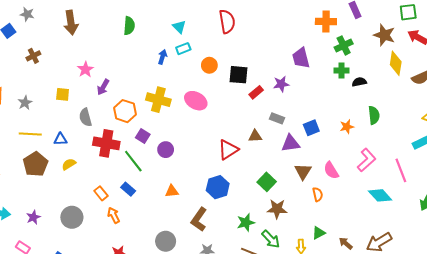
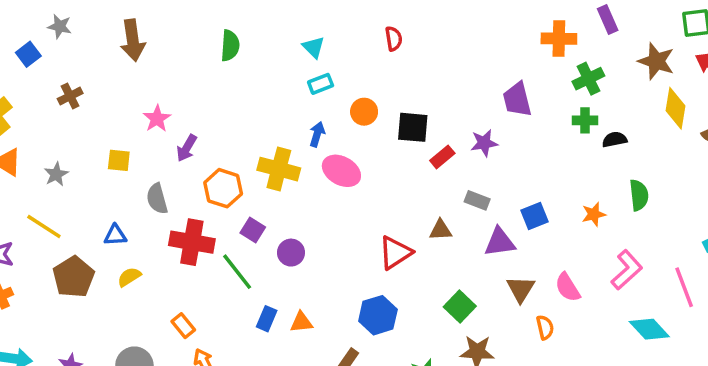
red semicircle: (227, 22) -> (394, 39), size x0.6
blue arrow: (162, 57) -> (317, 134), moved
yellow line: (30, 134) -> (44, 226), moved, turned 30
blue rectangle: (128, 189) -> (267, 319), moved, turned 72

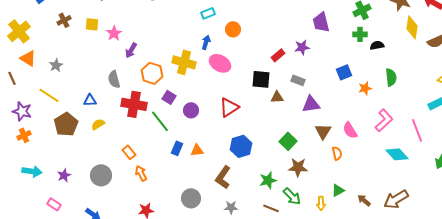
black square: (413, 127) -> (261, 79), moved
yellow square: (119, 160) -> (92, 24), moved
blue square: (535, 216) -> (344, 72), moved
red triangle: (395, 253) -> (229, 107), moved

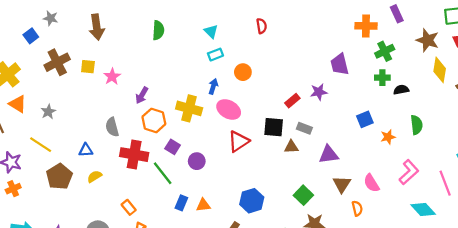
brown cross: (64, 20) -> (57, 62), size x1.6
purple arrow: (131, 50) -> (142, 95), moved
gray rectangle: (298, 80) -> (304, 128), moved
red triangle: (229, 107) -> (238, 141), moved

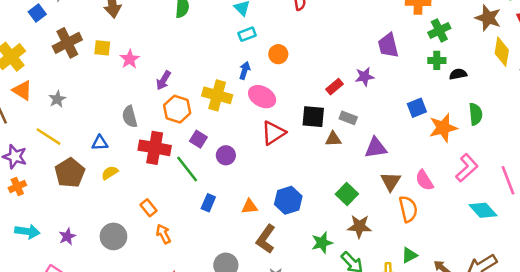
orange star: (388, 137) -> (443, 128), size x1.6
orange triangle: (203, 205) -> (250, 206), moved
orange semicircle: (357, 208) -> (408, 209), size x1.5

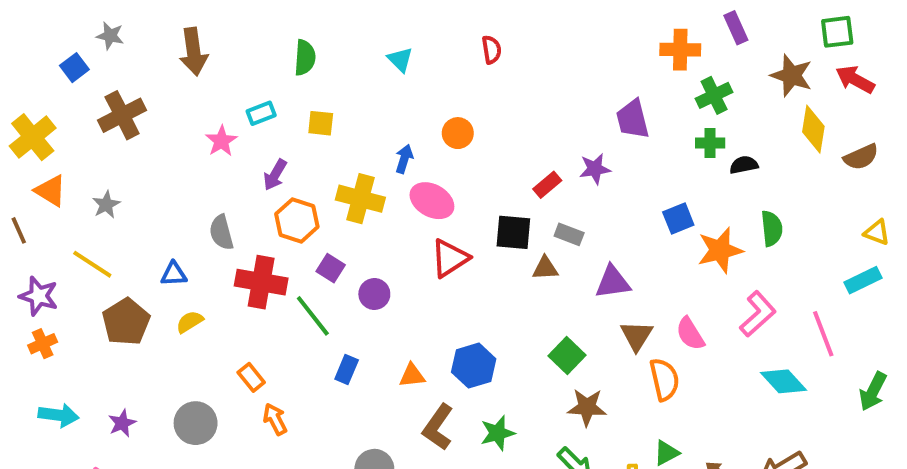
cyan rectangle: (247, 34) -> (261, 113), moved
yellow square: (102, 48) -> (321, 123), moved
green star: (322, 243) -> (498, 433), moved

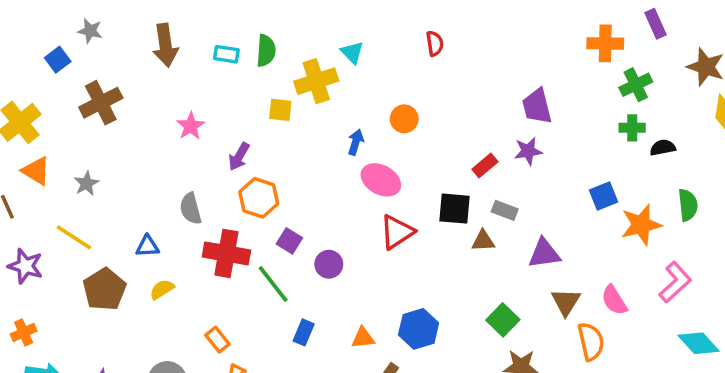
cyan rectangle: (261, 113) -> (226, 54), moved, turned 30
purple trapezoid: (633, 119) -> (537, 106), moved
yellow cross: (360, 199) -> (316, 81), moved, turned -33
orange cross: (43, 344) -> (24, 332), moved

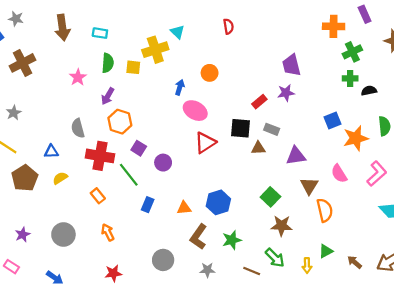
green semicircle: (266, 51) -> (108, 63), moved
pink semicircle: (614, 300) -> (339, 174), moved
orange rectangle: (217, 340) -> (98, 196), moved

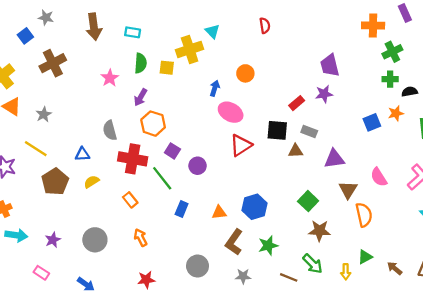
orange star: (356, 138) -> (396, 113), moved, size x0.6

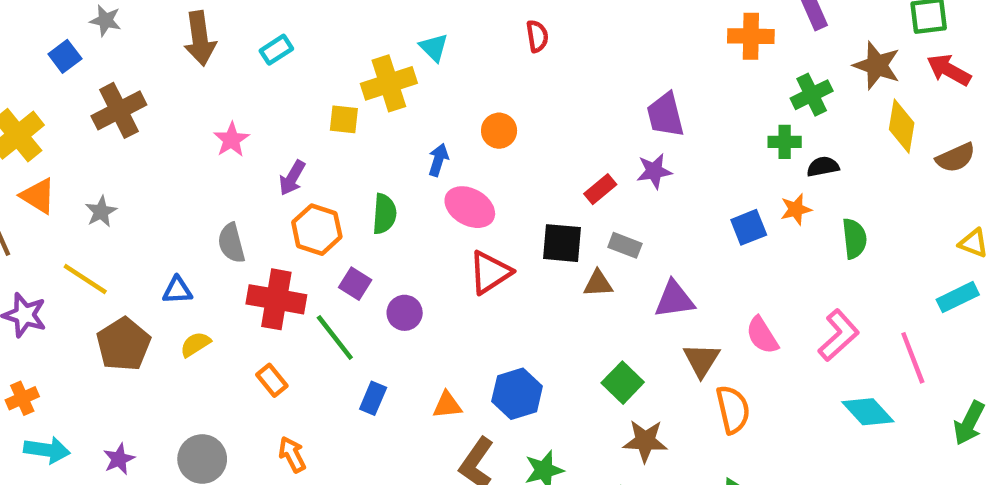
cyan rectangle: (133, 32) -> (276, 50), turned -42
green cross: (392, 52) -> (812, 95), moved
green semicircle: (141, 63) -> (384, 214), moved

